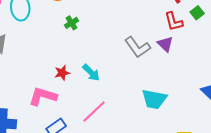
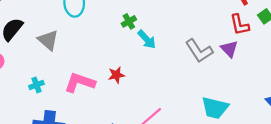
cyan arrow: (91, 73) -> (147, 39), moved
pink L-shape: (43, 96) -> (80, 83), moved

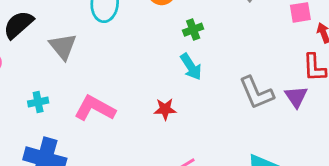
green cross: (129, 21) -> (193, 30), moved
red star: (116, 75) -> (165, 109), moved

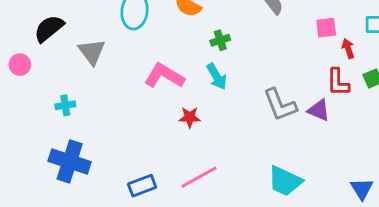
purple triangle: (296, 97) -> (319, 110), turned -35
pink L-shape: (95, 108) -> (164, 76), moved

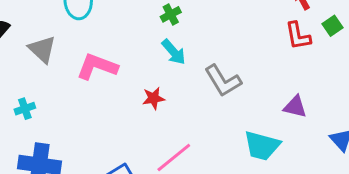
pink L-shape: (164, 76) -> (97, 67), moved
gray L-shape: (280, 105) -> (223, 81), moved
purple triangle: (319, 110) -> (295, 107), moved

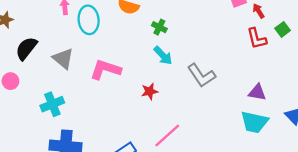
green cross: (171, 14) -> (159, 27), turned -32
cyan cross: (25, 109) -> (52, 104), size x1.5
cyan trapezoid: (262, 146) -> (254, 122), moved

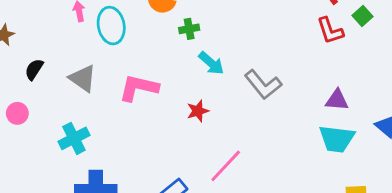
green cross: (159, 27) -> (189, 29), moved, turned -32
black semicircle: (26, 48) -> (34, 69), size x0.7

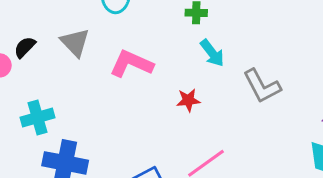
black semicircle: (34, 69) -> (25, 47), moved
cyan cross: (74, 138) -> (37, 118), moved

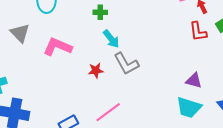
gray L-shape: (262, 86) -> (126, 64), moved

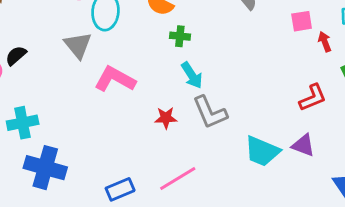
red L-shape: (198, 31) -> (313, 98), moved, turned -110
gray triangle: (20, 33) -> (78, 45), moved
cyan trapezoid: (189, 108) -> (262, 151), moved

